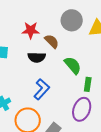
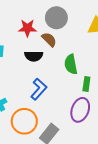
gray circle: (72, 20) -> (56, 18), moved
green semicircle: (73, 65) -> (71, 64), turned -150

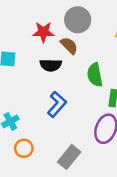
orange circle: (24, 121) -> (24, 148), moved, size x0.6

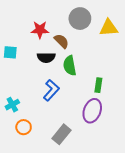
gray circle: (78, 20) -> (80, 19), moved
green semicircle: (95, 75) -> (70, 66), moved

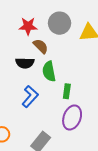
red star: (40, 30) -> (28, 26), moved
green rectangle: (98, 85) -> (67, 91), moved

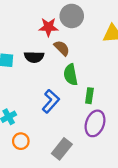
gray circle: (60, 23) -> (72, 16), moved
black semicircle: (25, 63) -> (34, 57), moved

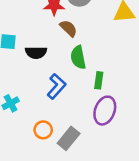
black semicircle: (34, 57) -> (36, 53), moved
orange circle: (21, 141) -> (43, 130), moved

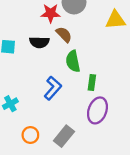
black semicircle: (36, 53) -> (39, 42), moved
orange circle: (43, 130) -> (30, 135), moved

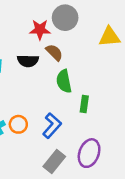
blue L-shape: (53, 88) -> (52, 126), moved
purple ellipse: (97, 110) -> (89, 153), moved
orange circle: (30, 135) -> (18, 124), moved

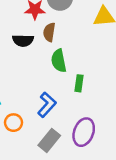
brown semicircle: (54, 52) -> (49, 32), turned -126
orange circle: (18, 124) -> (13, 123), moved

